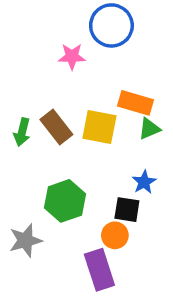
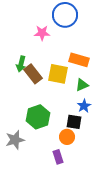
green triangle: (149, 129) -> (82, 85), moved
green arrow: (22, 132) -> (21, 64), moved
purple rectangle: (99, 270) -> (58, 157), size x0.6

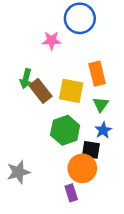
orange rectangle: (79, 60) -> (97, 74), turned 60
green triangle: (82, 85) -> (101, 104), turned -32
green hexagon: (38, 117) -> (65, 130), moved
orange circle: (67, 137) -> (82, 168), size x1.5

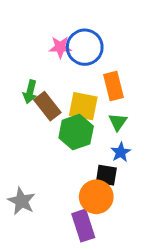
blue circle: (80, 18) -> (85, 47), moved
green hexagon: (65, 130) -> (76, 132), moved
gray star: (18, 172) -> (21, 201), turned -30
purple rectangle: (71, 193) -> (83, 226), size x1.5

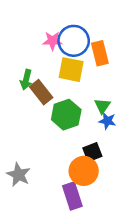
orange rectangle: (114, 86) -> (100, 53), moved
yellow square: (83, 106) -> (71, 70), moved
blue star: (121, 152) -> (107, 121), moved, turned -30
black square: (106, 175) -> (92, 152), turned -30

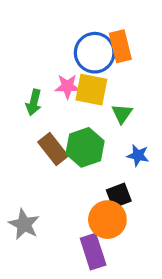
pink star: (52, 41) -> (67, 86), moved
orange rectangle: (100, 53) -> (120, 46), moved
brown rectangle: (41, 92) -> (53, 149), moved
green triangle: (102, 106) -> (122, 114), moved

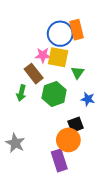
green arrow: (34, 102) -> (21, 93), moved
brown rectangle: (53, 149) -> (34, 74), moved

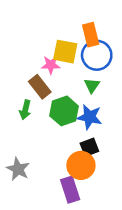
blue circle: (60, 34) -> (97, 55), moved
yellow square: (58, 57) -> (65, 52), moved
blue star: (88, 99) -> (89, 117), moved, size x1.5

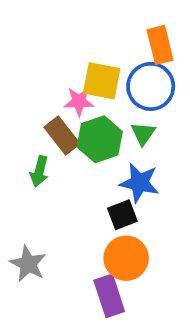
orange rectangle: (91, 35) -> (160, 45), moved
green hexagon: (64, 111) -> (100, 139), moved
black square: (89, 147) -> (122, 215), moved

